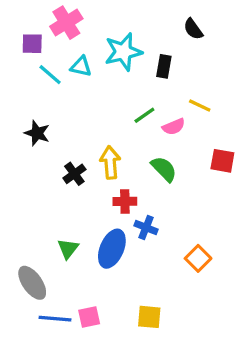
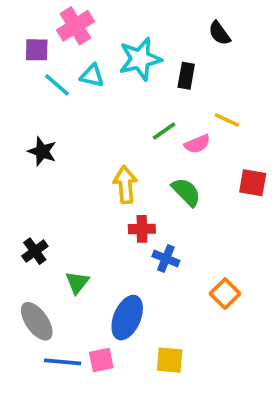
black cross: (74, 174) -> (35, 251), moved
blue ellipse: (112, 249) -> (127, 318), moved

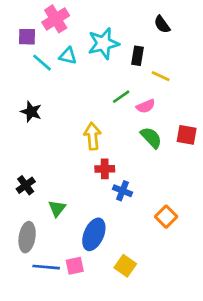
yellow line: (227, 120) -> (161, 76), moved
green semicircle: (186, 192) -> (151, 138), moved
gray ellipse: (37, 321) -> (27, 237), turned 44
yellow square: (170, 360) -> (125, 266), turned 30

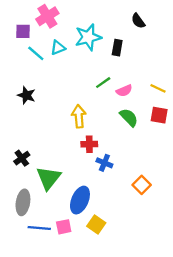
cyan triangle: (68, 56) -> (58, 48), turned -35
yellow line: (161, 76) -> (158, 88), moved
green triangle: (57, 208) -> (49, 178), size x1.6
yellow square: (125, 266) -> (96, 224), moved

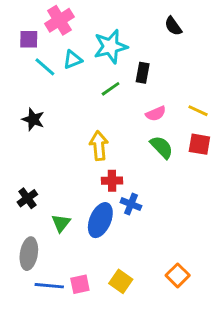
black rectangle: (117, 48) -> (143, 73), moved
green line: (103, 83) -> (111, 89), moved
green triangle: (49, 178) -> (61, 223), size x0.6
orange square: (142, 185) -> (178, 275), moved
blue ellipse: (80, 200) -> (100, 220), moved

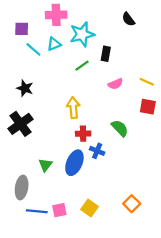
pink cross: (59, 20) -> (56, 15), moved, turned 30
green semicircle: (162, 147) -> (120, 128), moved
black cross: (27, 198) -> (20, 124), moved, size x1.6

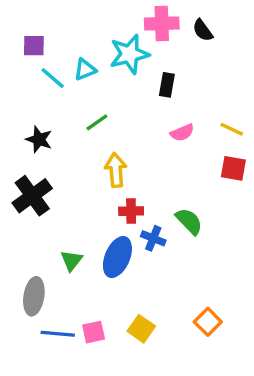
pink cross: (56, 15) -> (162, 23), moved
green line: (82, 66) -> (97, 122), moved
green semicircle: (120, 128) -> (189, 221), moved

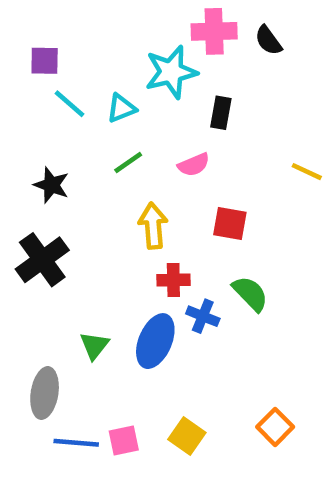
cyan triangle: (85, 70) -> (121, 108), moved
pink semicircle: (182, 133) -> (194, 165), moved
red square: (233, 168) -> (230, 224), moved

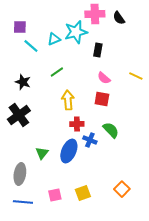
cyan triangle: (121, 108) -> (54, 39), moved
pink semicircle: (194, 165) -> (104, 78), moved, turned 64
yellow square: (187, 436) -> (83, 193), turned 35
blue line: (76, 443) -> (23, 202), moved

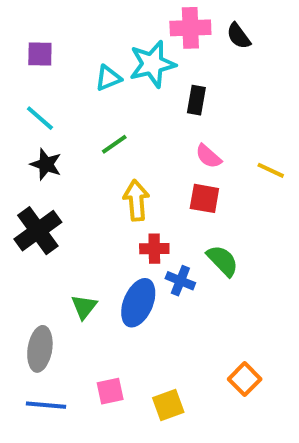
cyan line: (31, 46) -> (40, 118), moved
yellow line: (136, 76) -> (271, 170), moved
yellow square: (83, 193) -> (168, 405), moved

